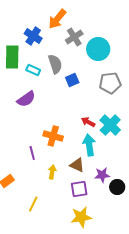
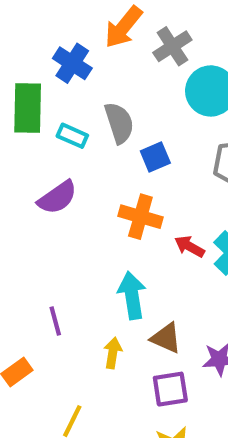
gray cross: (74, 37) -> (172, 46), moved
orange cross: (53, 136) -> (140, 217), moved
cyan arrow: (89, 145) -> (132, 295), moved
purple line: (32, 153) -> (55, 321), moved

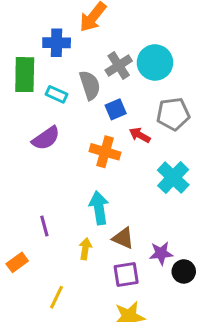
gray cross: (172, 46) -> (119, 66), moved
blue cross: (72, 63) -> (57, 43), turned -32
red arrow: (189, 246) -> (140, 135), moved

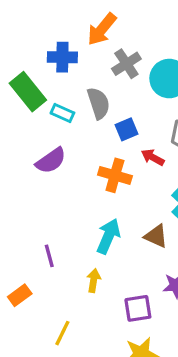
gray cross: (119, 66) -> (126, 64), moved
green rectangle: (25, 75) -> (28, 92), turned -40
cyan arrow: (99, 208) -> (108, 236), turned 32
brown triangle: (123, 238) -> (156, 236), moved

